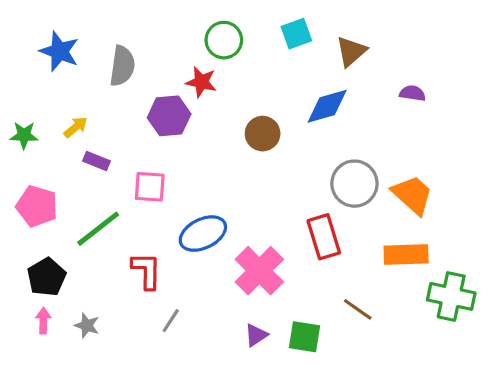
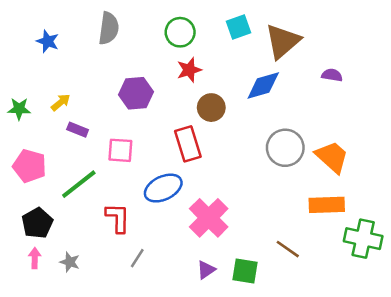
blue star: (59, 51) -> (48, 41), size x0.7
brown triangle: (351, 51) -> (283, 41), size x1.4
gray semicircle: (122, 66) -> (109, 28), moved
red star: (201, 82) -> (189, 70), moved, turned -30
red rectangle: (324, 237) -> (188, 144), moved

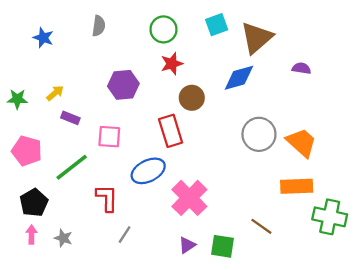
gray semicircle: (109, 28) -> (99, 26), size x0.7

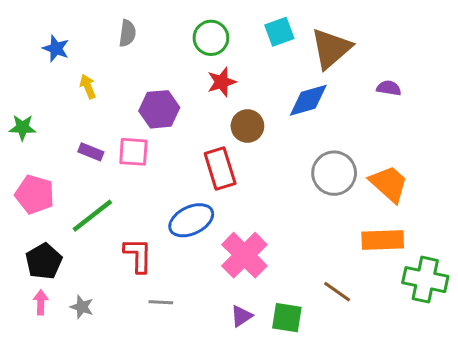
yellow arrow: (55, 93) -> (88, 86), moved, turned -72
pink square: (109, 137) -> (133, 152), moved
gray line: (125, 235) -> (161, 302), turned 60

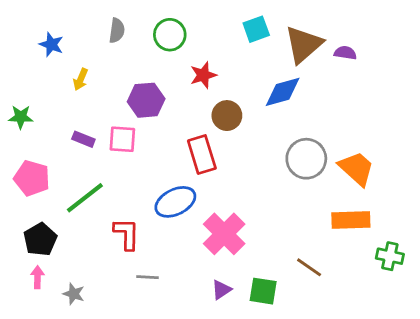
green circle: (211, 38) -> (170, 35), moved
yellow arrow: (88, 86) -> (81, 79), turned -135
purple semicircle: (389, 88) -> (345, 53), moved
green cross: (425, 280) -> (390, 256), size x0.7
gray star: (82, 307) -> (74, 294), moved

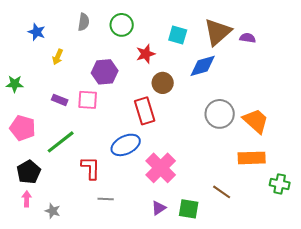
cyan square: (256, 29) -> (178, 35), moved, turned 36

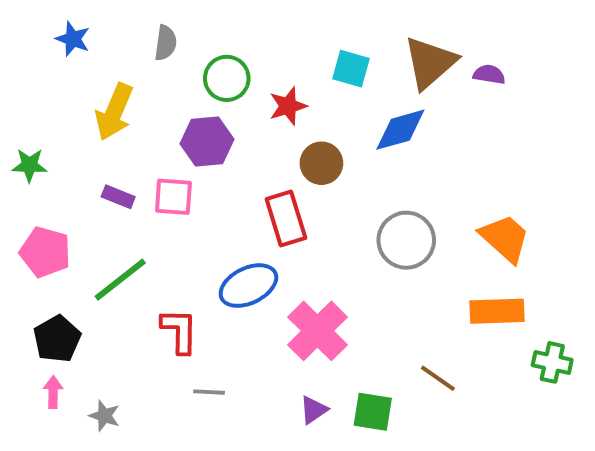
green circle: (122, 25) -> (227, 78), moved
blue star: (37, 32) -> (73, 39), moved
yellow arrow: (58, 57) -> (114, 112), size x1.8
gray circle: (220, 114) -> (406, 240), moved

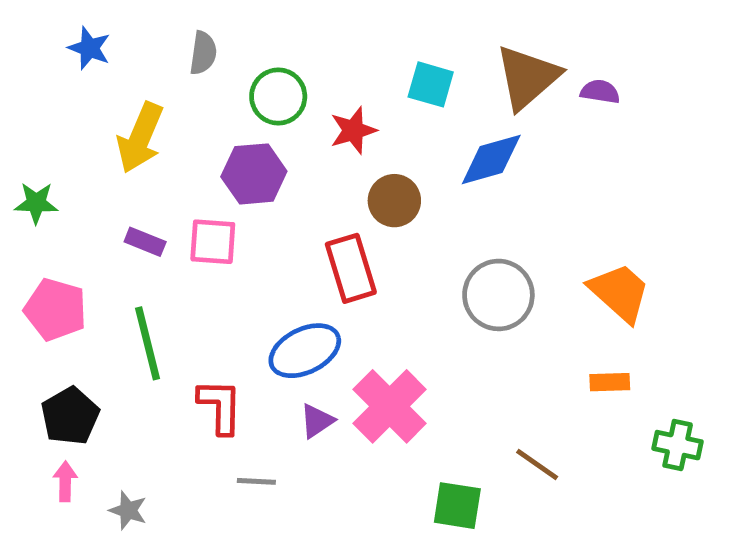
green line: (120, 280) -> (147, 343), turned -66
orange rectangle: (497, 311) -> (610, 382), size x0.6
purple triangle: (314, 410) -> (317, 421), moved

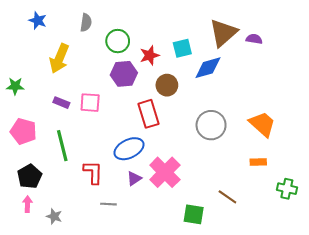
cyan square: (431, 84) -> (182, 48), moved, turned -30
purple hexagon: (254, 174) -> (124, 74), moved

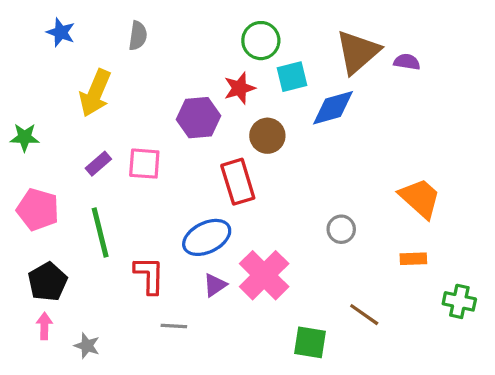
green circle: (118, 41) -> (261, 41), moved
purple rectangle: (61, 103) -> (98, 164), turned -63
gray circle: (211, 125) -> (341, 229), moved, size x0.6

